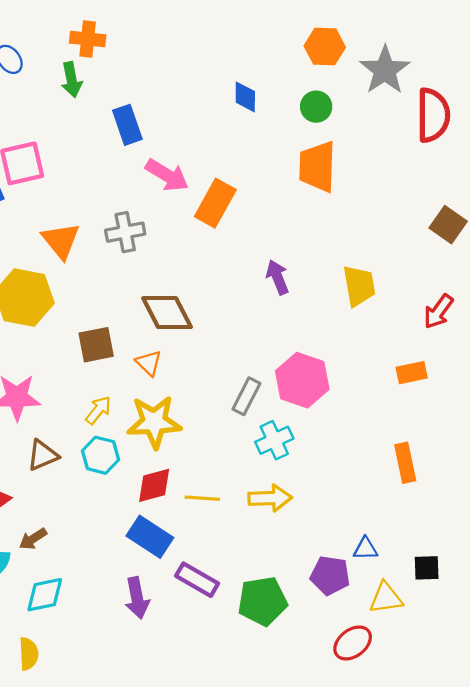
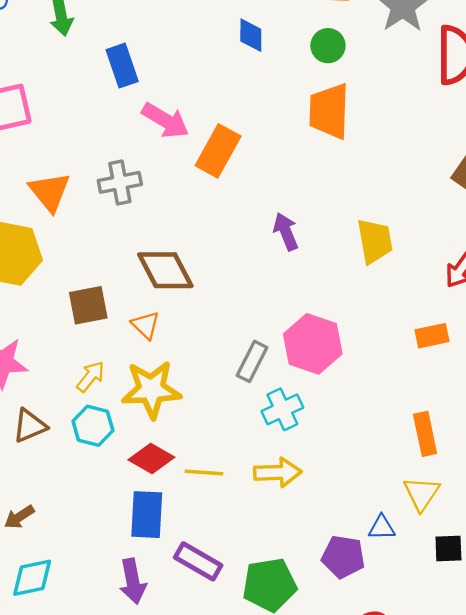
red diamond: (154, 485) -> (151, 458), turned 45
blue rectangle: (150, 537) -> (147, 515), turned 60
yellow triangle: (386, 598) -> (422, 494), moved, turned -48

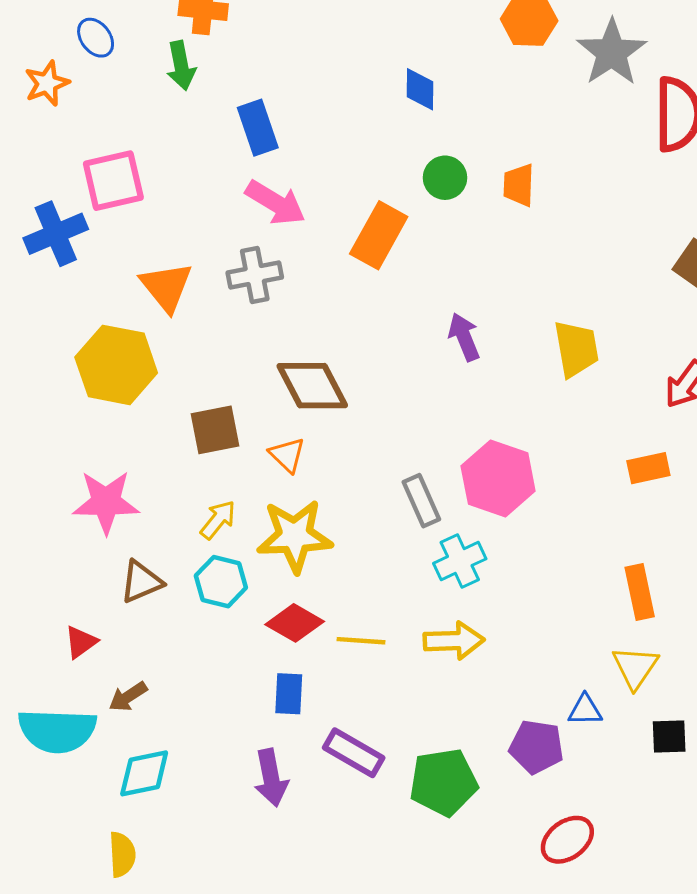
green circle: (328, 46) -> (445, 178), moved
orange trapezoid: (329, 111) -> (519, 185), size x0.6
pink arrow: (165, 120) -> (275, 203), moved
gray rectangle: (252, 361) -> (421, 501), turned -51
blue rectangle: (147, 515) -> (289, 694), size x0.7

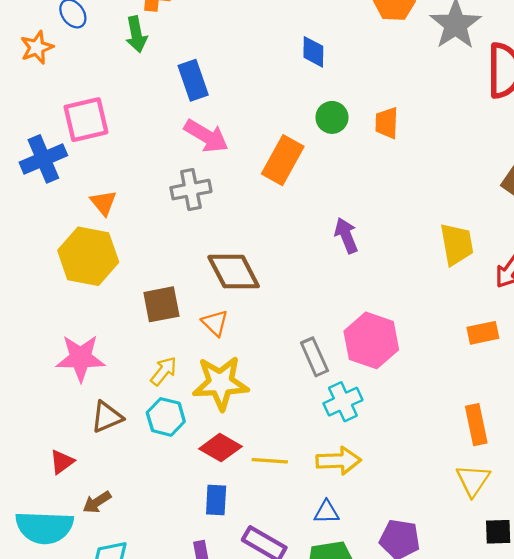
orange triangle: (166, 287) -> (103, 203), moved, size x0.7
yellow trapezoid: (576, 349) -> (457, 244), moved
blue triangle: (585, 710) -> (327, 512), moved

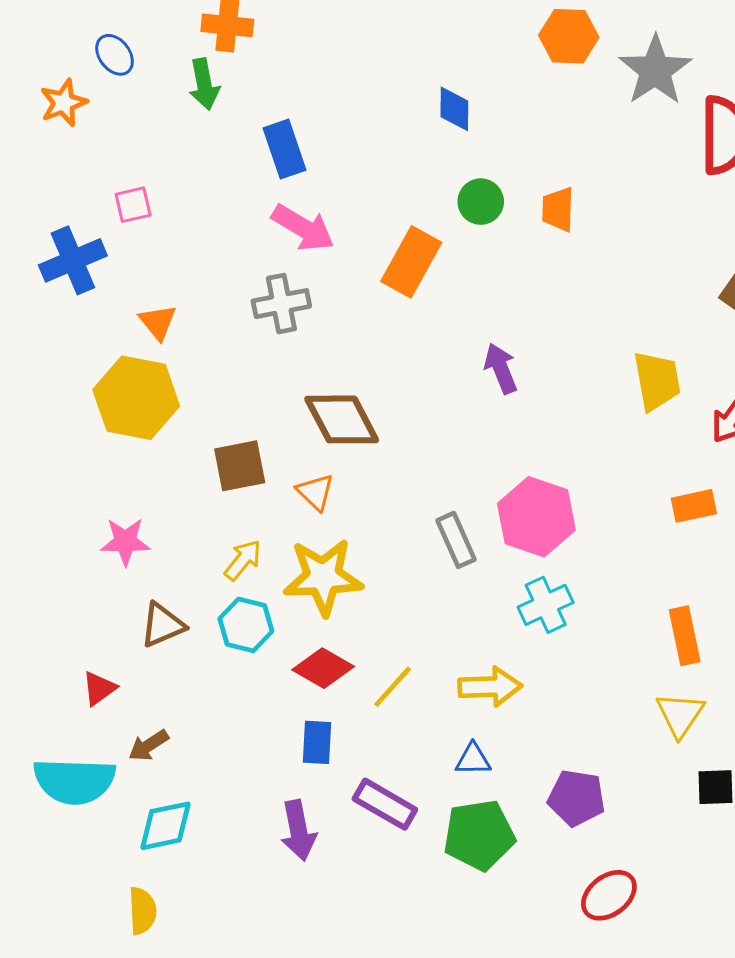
pink square: (86, 120) -> (133, 205), size x0.6
pink star: (81, 358) -> (125, 541), size x0.7
cyan cross: (343, 402) -> (546, 605), moved
yellow line: (270, 461) -> (393, 687), turned -52

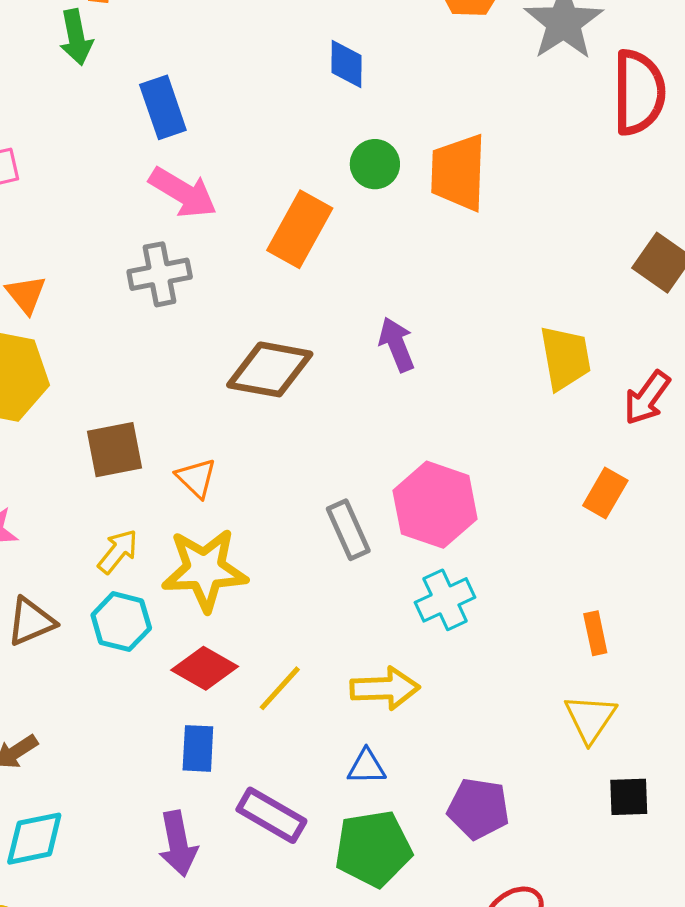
orange trapezoid: (558, 209) -> (458, 172), size x1.6
brown diamond: (342, 419) -> (270, 369), moved, turned -52
orange rectangle: (694, 506) -> (605, 493), turned -48
orange rectangle: (685, 636) -> (595, 633), size x0.7

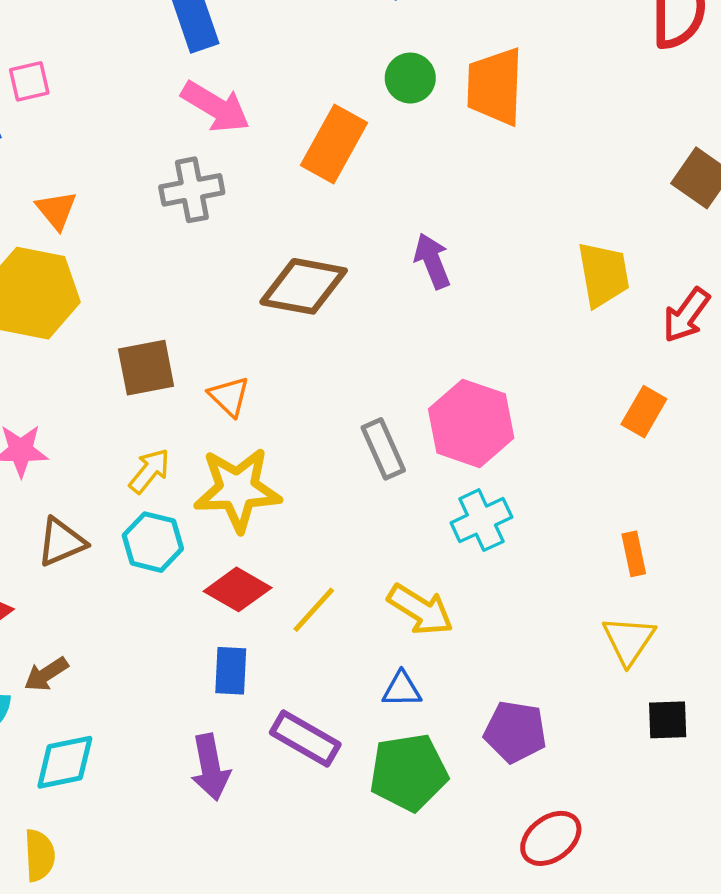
yellow arrow: (385, 688) -> (420, 610), turned 34

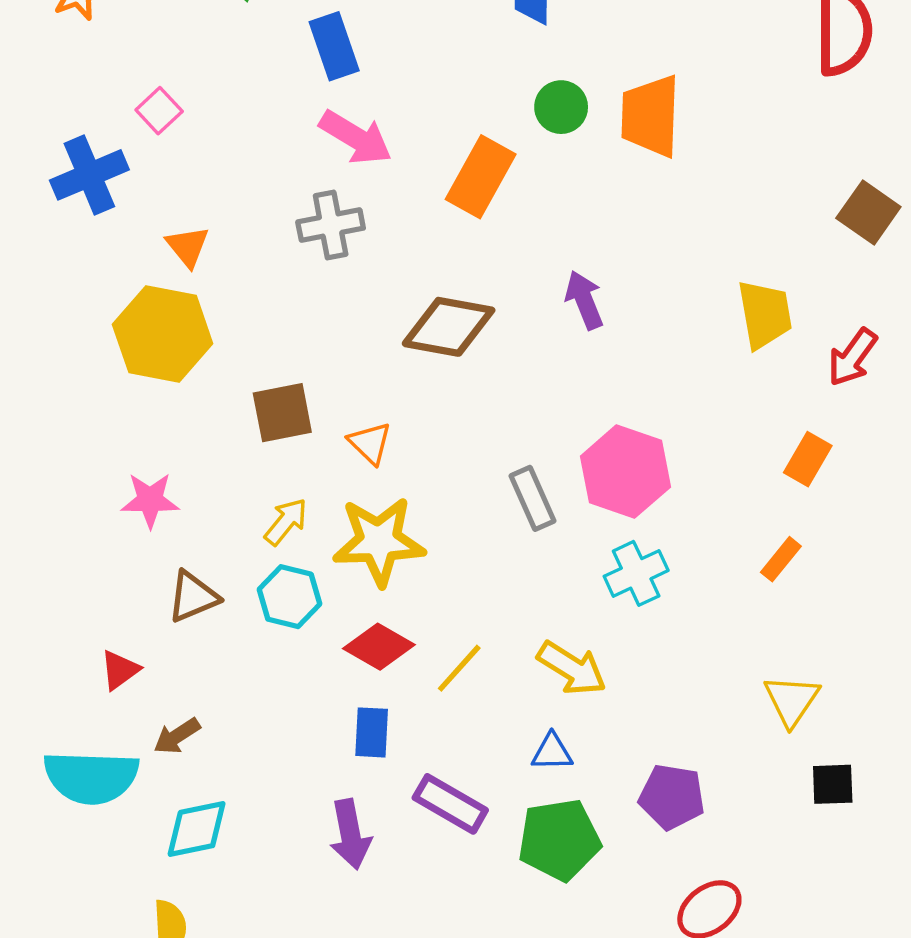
pink square: (29, 81) -> (159, 111), turned -30
orange rectangle: (634, 554) -> (781, 559), moved, turned 51

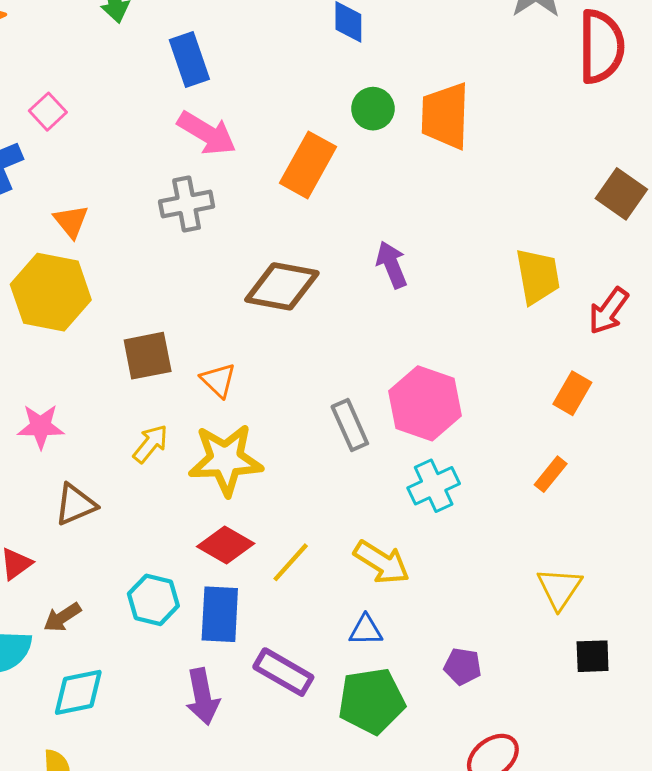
cyan hexagon: (289, 597) -> (153, 600), moved
blue rectangle: (372, 732) -> (220, 614), size x1.4
purple pentagon: (672, 797) -> (463, 666), size x0.7

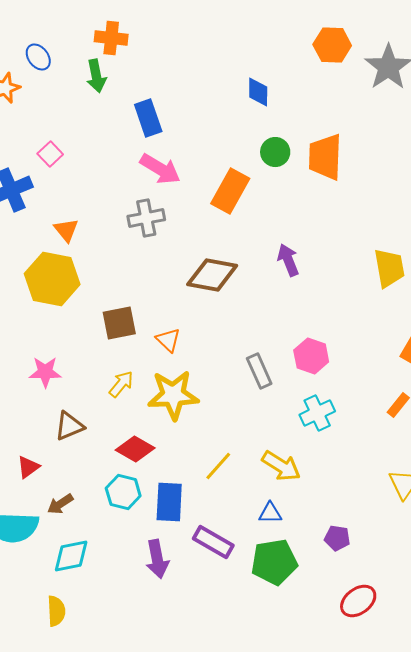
pink hexagon: (425, 403) -> (311, 356), size x0.7
red diamond: (226, 545) -> (135, 449), moved

